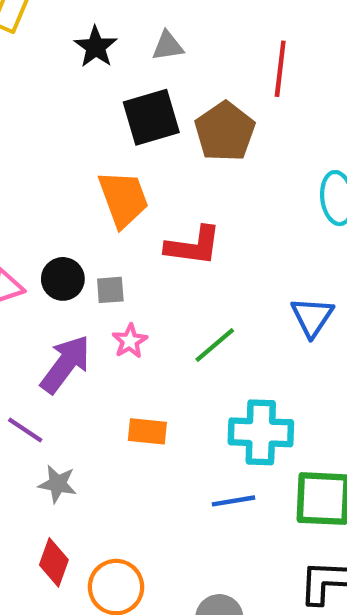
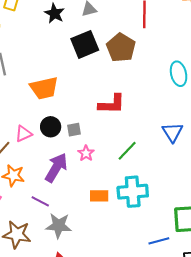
orange trapezoid: (123, 199) -> (44, 88), moved, turned 104
cyan cross: (261, 432) -> (133, 192), moved
gray star: (58, 484) -> (59, 226), size x1.4
blue line: (234, 501) -> (159, 241), moved

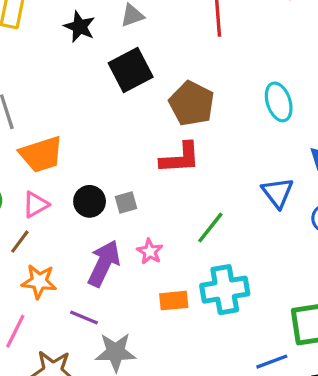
brown pentagon: (121, 48) -> (192, 104), moved
orange trapezoid: (44, 88) -> (41, 154), moved
pink triangle: (24, 134) -> (36, 205), moved
pink star: (86, 153) -> (150, 252), moved

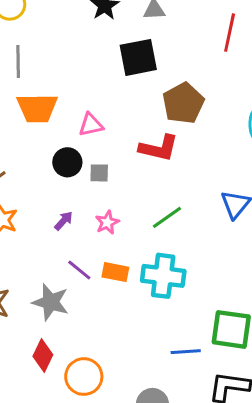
pink triangle: (36, 205) -> (91, 125), moved
purple arrow: (104, 263) -> (64, 221), size x0.5
purple line: (84, 317) -> (79, 270), moved

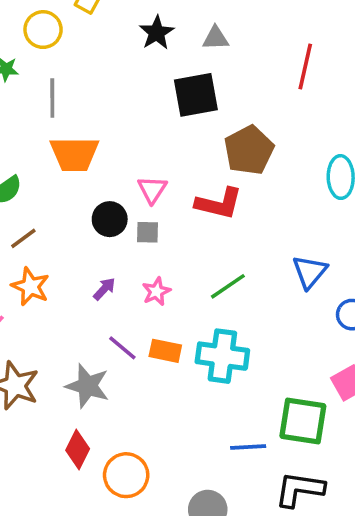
pink triangle: (91, 125) -> (152, 190), moved, turned -45

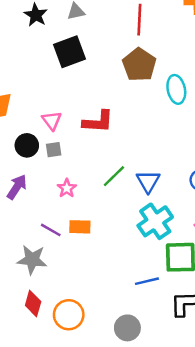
brown pentagon: (249, 150) -> (139, 65), moved
blue triangle: (310, 272) -> (148, 181), moved
purple arrow: (104, 289) -> (17, 187), moved, size x1.5
cyan cross: (222, 356) -> (155, 221), moved, turned -32

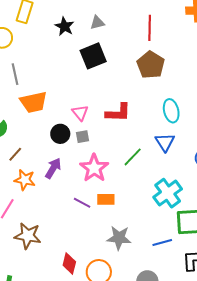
cyan ellipse: (176, 89) -> (171, 111), moved
blue triangle: (148, 181) -> (165, 142), moved
pink star: (67, 188) -> (94, 168), size x1.8
gray star: (32, 260) -> (119, 238), moved

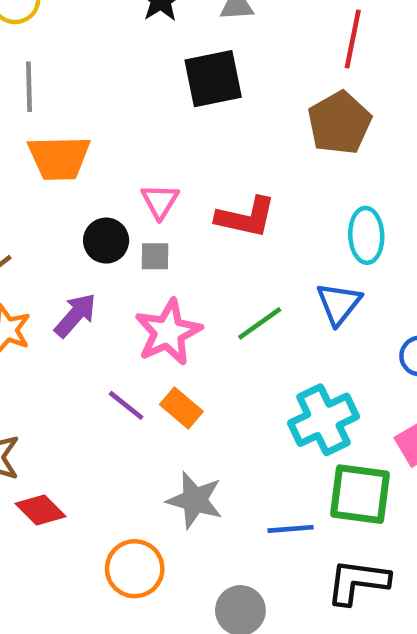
orange rectangle: (106, 199) -> (181, 408), turned 30
red diamond: (69, 264) -> (40, 510), moved, turned -70

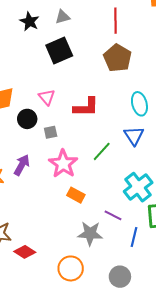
pink triangle: (160, 201) -> (47, 97), moved
black circle: (106, 241) -> (27, 119), moved
purple line: (126, 405) -> (113, 215), moved
blue line: (291, 529) -> (134, 237), turned -60

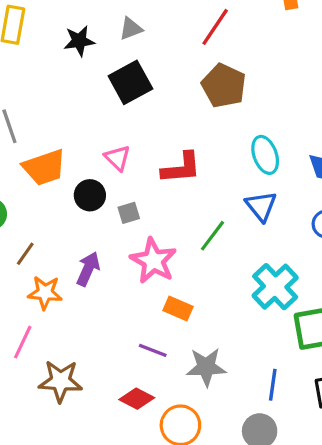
black star: (29, 21) -> (79, 41), turned -30
red line: (116, 21) -> (215, 27), turned 40
purple line: (113, 215) -> (153, 350), moved
blue line: (134, 237) -> (273, 385), moved
red diamond: (25, 252) -> (137, 399), moved

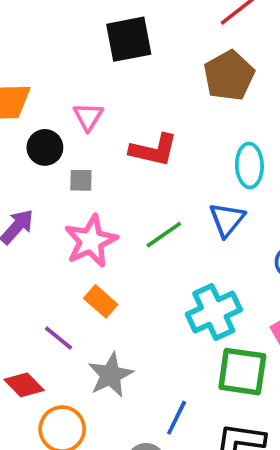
gray star: (206, 367) -> (111, 375), turned 30

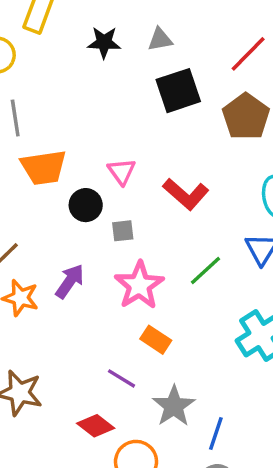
black square: (129, 39) -> (178, 91), moved
red L-shape: (154, 150) -> (186, 194), turned 36
blue line: (177, 418) -> (216, 434), moved

